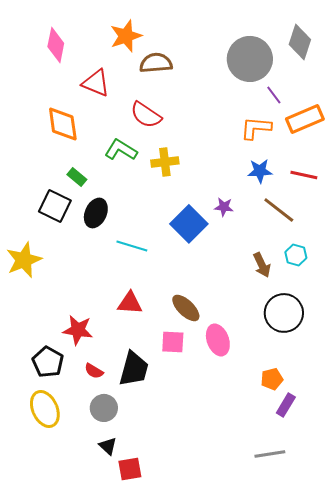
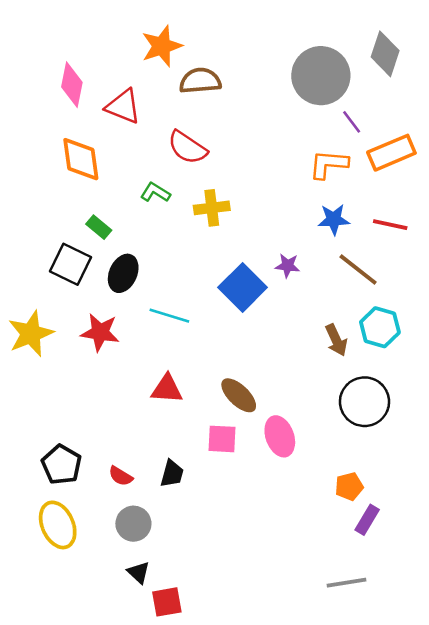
pink diamond: (56, 45) -> (72, 85), moved
green L-shape: (121, 150) -> (155, 192), size x0.7
cyan hexagon: (296, 255) -> (380, 327), size x1.4
red star: (78, 330) -> (100, 332), moved
black trapezoid: (134, 369) -> (172, 474), size x0.6

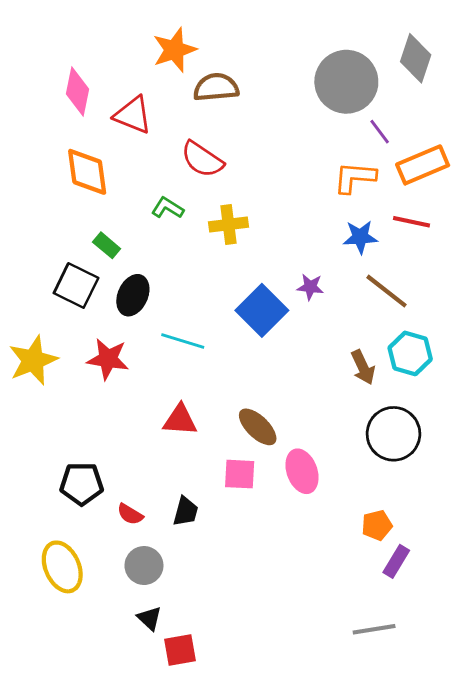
red line: (390, 225) -> (412, 222), moved
black pentagon: (62, 465) -> (82, 484), moved, turned -30

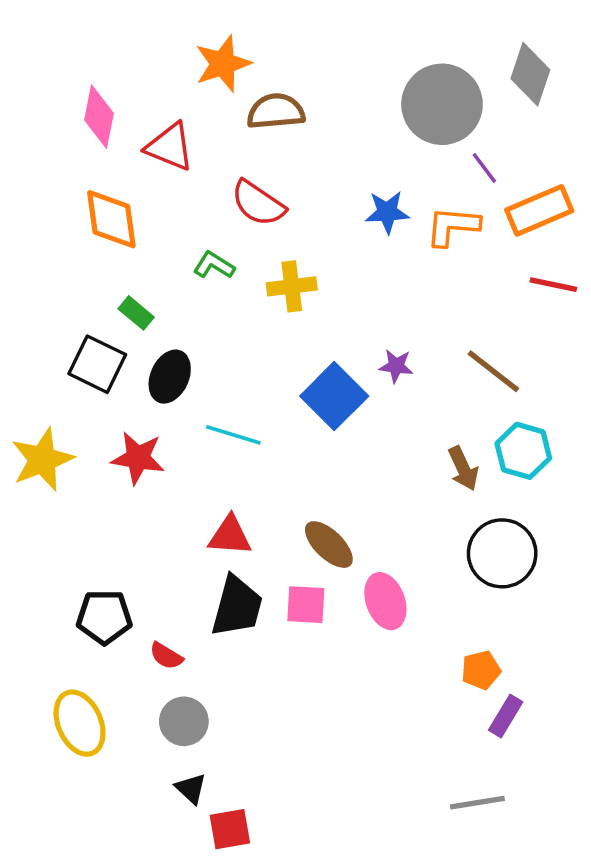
red line: (412, 222) -> (553, 285), moved
blue star: (360, 237) -> (387, 212), moved
black trapezoid: (186, 511) -> (237, 606), moved, size x1.6

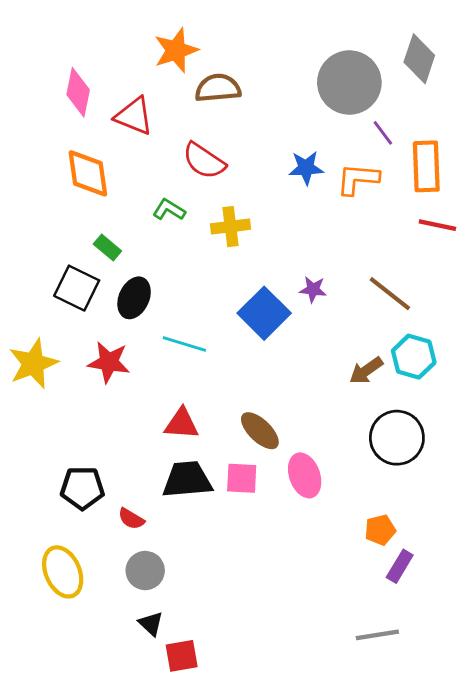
orange rectangle: (539, 210) -> (426, 166), turned -69
brown arrow: (463, 468) -> (366, 371), turned 80
black trapezoid: (237, 606) -> (187, 480), turned -110

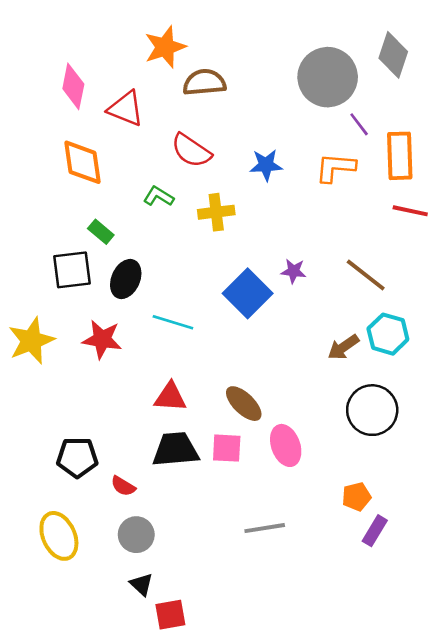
blue star: (306, 168) -> (266, 165), moved
black square: (77, 288) -> (72, 270), turned -33
gray line: (377, 635) -> (265, 528), moved

